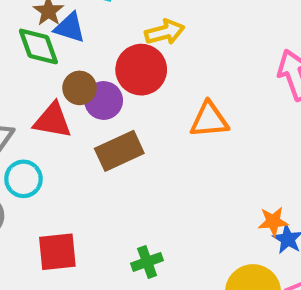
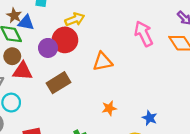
brown circle: (80, 88) -> (12, 56), moved
purple circle: (104, 100) -> (48, 48), moved
orange star: (273, 221) -> (109, 108), moved

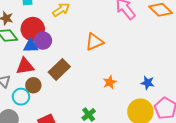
blue triangle: (26, 23) -> (31, 46), moved
red circle: (65, 40) -> (33, 29), moved
brown circle: (12, 56) -> (33, 85), moved

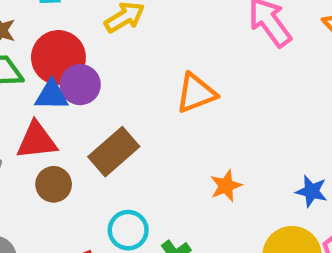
cyan circle: (21, 97) -> (128, 230), moved

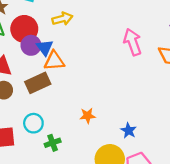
orange triangle: (196, 93) -> (54, 61), moved
blue triangle: (52, 95) -> (45, 48), moved, turned 36

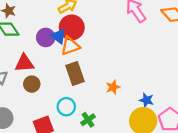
red circle: (24, 29) -> (72, 27), moved
brown rectangle: (38, 83) -> (75, 74), moved, turned -70
blue star: (129, 131) -> (147, 100), moved

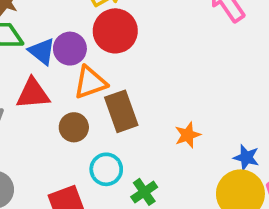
blue triangle: (59, 36) -> (42, 51), moved
orange triangle: (70, 46) -> (90, 82), moved
brown circle: (32, 84) -> (74, 127), moved

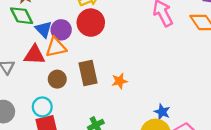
orange triangle: (90, 82) -> (56, 47), moved
orange star: (188, 135) -> (120, 81), moved
cyan circle: (106, 169) -> (42, 107), moved

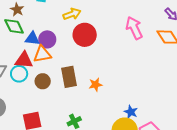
red circle: (91, 23) -> (85, 35), moved
blue triangle: (43, 29) -> (32, 39), turned -42
cyan circle: (42, 107) -> (19, 74), moved

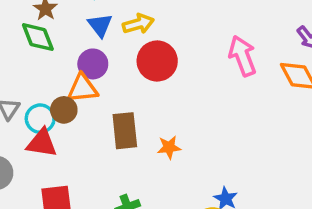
blue triangle: (32, 39) -> (100, 25), moved, turned 42
red triangle: (24, 60) -> (42, 143), moved
brown circle: (43, 81) -> (64, 110), moved

